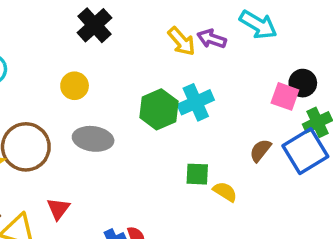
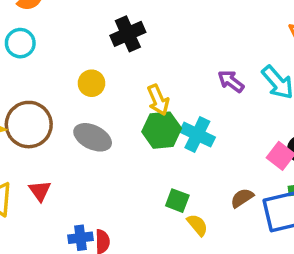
yellow arrow: (181, 41) -> (158, 100), moved
cyan cross: (196, 102) -> (197, 135), turned 32
red triangle: (58, 209) -> (40, 191), turned -30

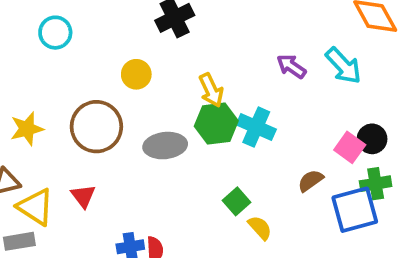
brown circle: (29, 125) -> (96, 127), moved
gray ellipse: (93, 137) -> (165, 146), moved, turned -30
brown semicircle: (242, 198) -> (311, 181), moved
green square: (177, 201) -> (237, 201), turned 30

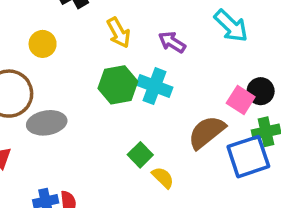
purple arrow: (291, 66) -> (172, 42), moved
yellow arrow: (211, 90) -> (119, 33), moved
gray ellipse: (165, 146) -> (47, 123), moved
brown semicircle: (311, 181) -> (207, 132), size x1.6

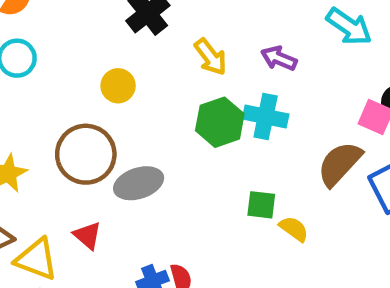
green square: (140, 155) -> (261, 205), turned -30

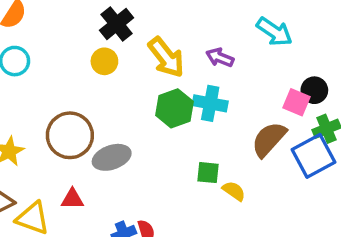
yellow arrow: (210, 57) -> (166, 57), size x1.4
yellow circle: (118, 86) -> (104, 61), moved
red triangle: (87, 236) -> (72, 199), turned -40

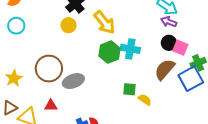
purple arrow: (220, 58) -> (169, 22), moved
black circle: (314, 90) -> (169, 43), moved

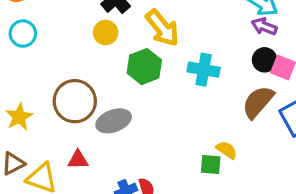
green hexagon: (110, 52) -> (144, 67), moved
green square: (130, 89) -> (211, 164), moved

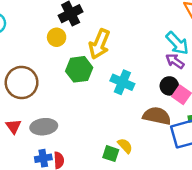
yellow arrow: (162, 28) -> (99, 44), turned 48
brown semicircle: (258, 102) -> (157, 116), turned 48
gray ellipse: (114, 121) -> (44, 127), moved
red triangle: (78, 160) -> (13, 126), turned 42

